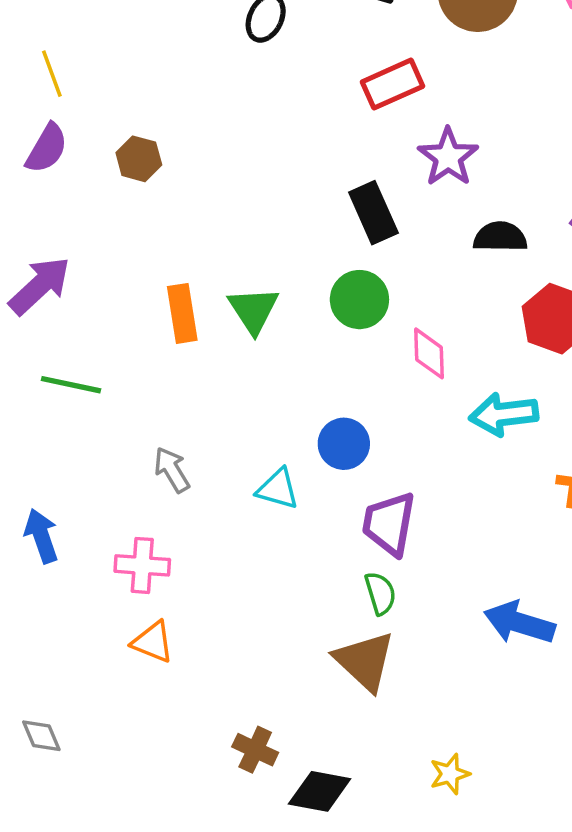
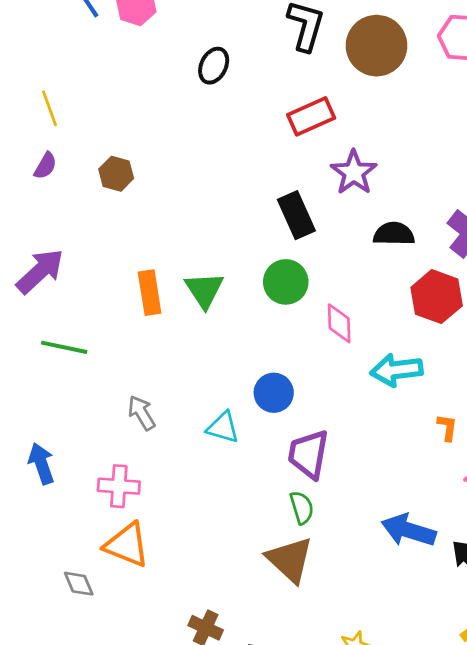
purple semicircle: (47, 148) -> (45, 166), size x0.7
orange triangle: (153, 642) -> (127, 545), size x1.4
gray diamond: (41, 736) -> (79, 584), moved

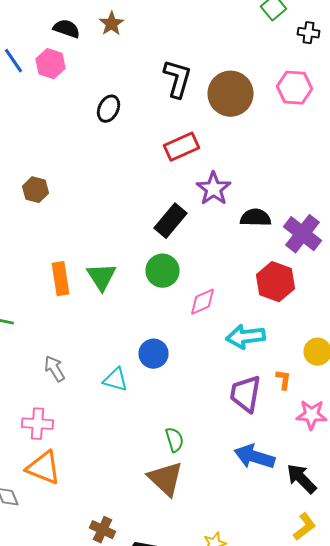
black rectangle: (296, 215) -> (170, 221), turned 64
black semicircle: (394, 234) -> (256, 218), moved
pink diamond: (339, 323) -> (202, 302), turned 68
purple trapezoid: (308, 454) -> (246, 394), moved

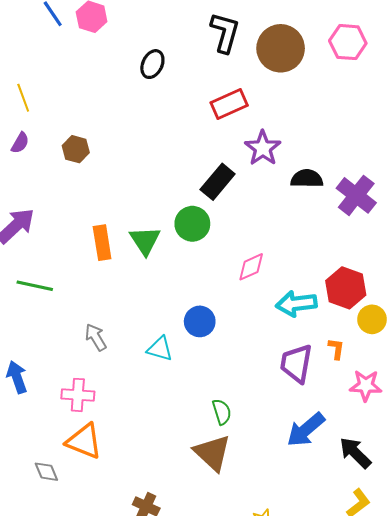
green circle: (162, 271) -> (192, 224), moved
red hexagon: (276, 282) -> (346, 288), moved
blue arrow: (254, 457) -> (306, 430), turned -57

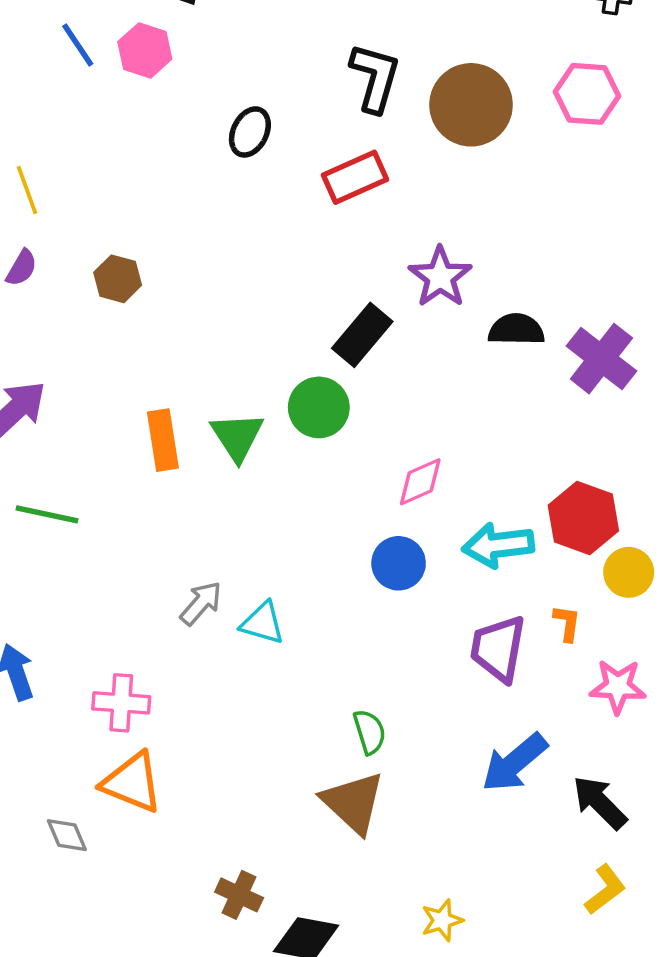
red rectangle: (229, 104) -> (355, 177), moved
blue circle: (200, 321) -> (399, 563), moved
gray arrow: (96, 337) -> (201, 603), moved, turned 72

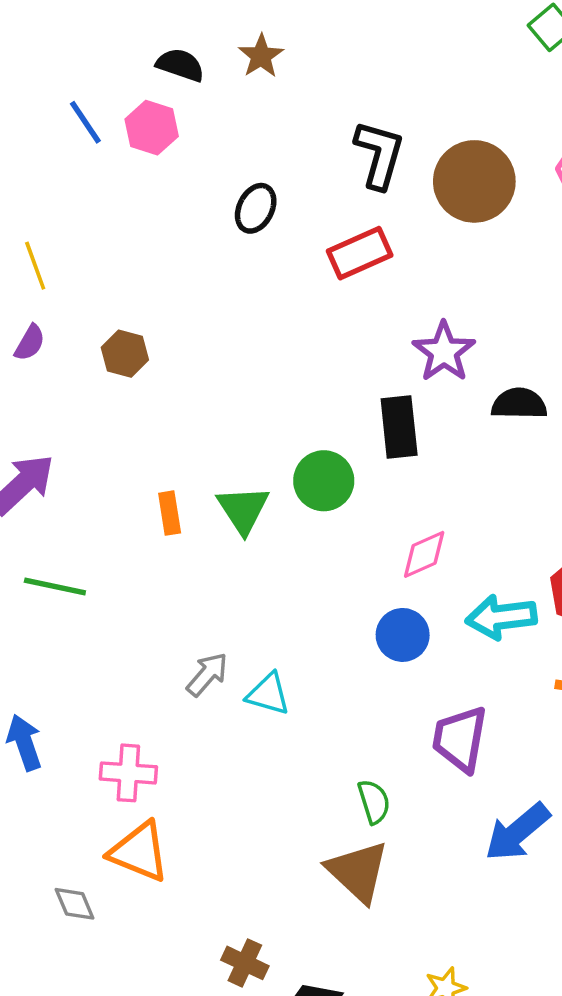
black rectangle: (362, 335) -> (399, 427), moved, turned -46
orange rectangle: (163, 440) -> (170, 513), size x0.7
purple trapezoid: (498, 648) -> (460, 739), moved

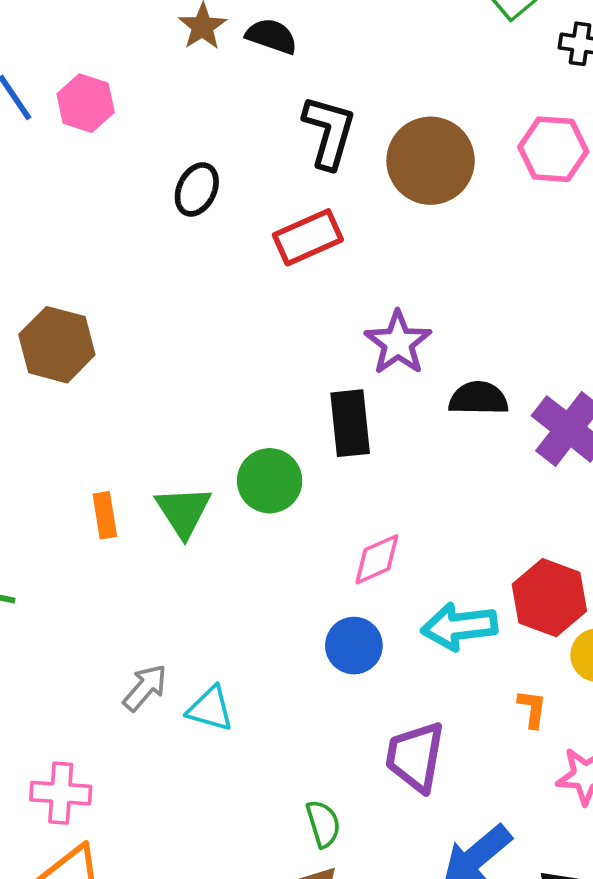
black semicircle: (180, 65) -> (272, 36), moved
brown hexagon: (125, 354) -> (57, 345), size x1.5

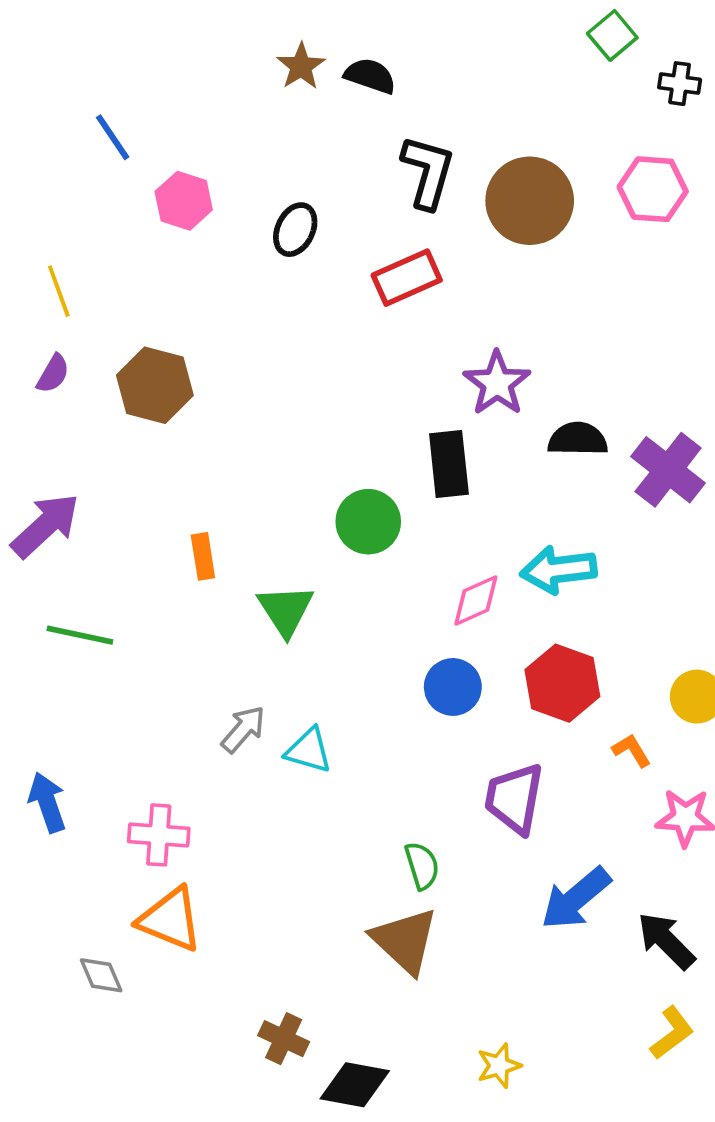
pink hexagon: (86, 103) -> (184, 201), moved
green triangle: (183, 511) -> (286, 610), moved
red hexagon: (549, 598) -> (562, 683), moved
cyan arrow: (459, 626) -> (559, 570), moved
orange L-shape: (532, 709) -> (632, 750), turned -39

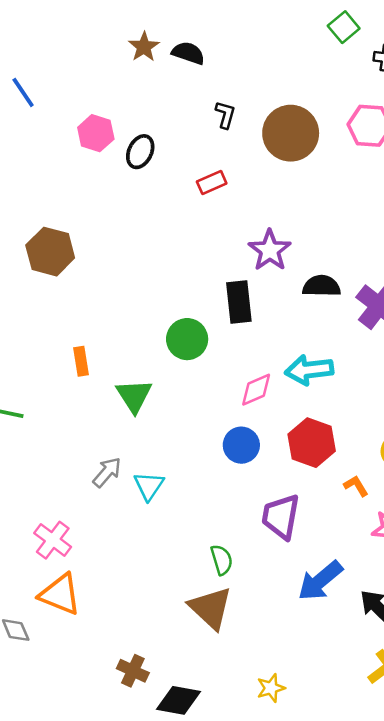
black L-shape: (428, 172) -> (225, 115), size x0.6
pink hexagon: (184, 201) -> (96, 133), moved
red rectangle: (407, 278) -> (212, 182), size x0.7
cyan triangle: (309, 750) -> (149, 486), turned 48
pink cross: (159, 835) -> (53, 540), turned 33

